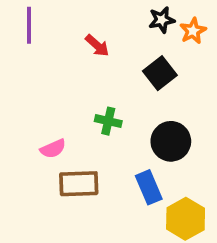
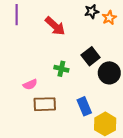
red arrow: (97, 46) -> (55, 26), size x1.5
black square: (160, 73) -> (91, 56), moved
black circle: (171, 141) -> (109, 73), moved

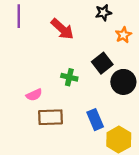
orange star: (109, 18) -> (123, 35), moved

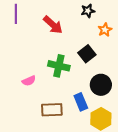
green cross: (69, 77) -> (59, 66), size x1.5
black circle: (123, 82) -> (101, 85), moved
brown rectangle: (51, 117) -> (52, 110), moved

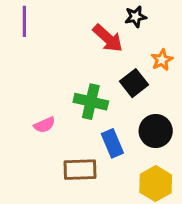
red arrow: (53, 25) -> (108, 38), moved
orange star: (105, 30) -> (162, 60), moved
blue rectangle: (81, 102) -> (112, 143), moved

